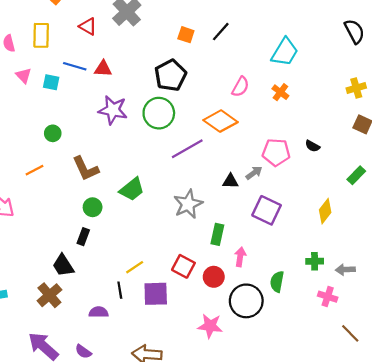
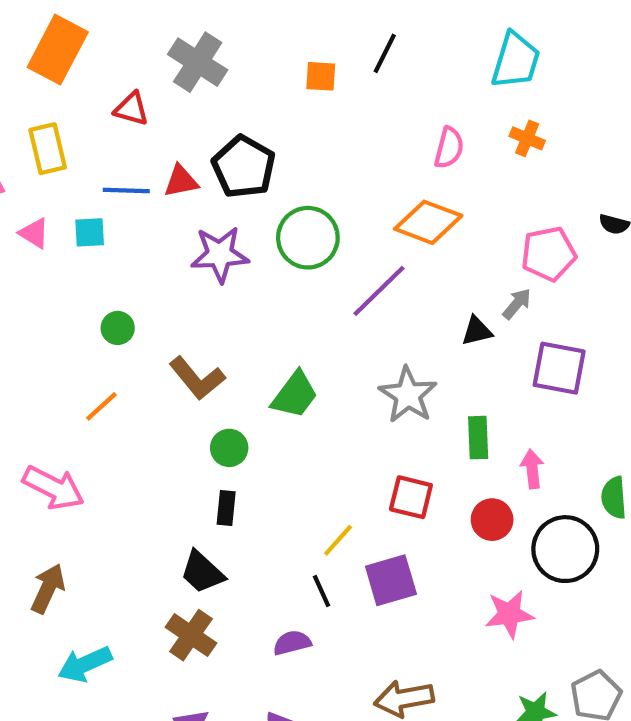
black pentagon: (171, 75) -> (244, 167), moved
red square: (183, 266) -> (411, 497), moved

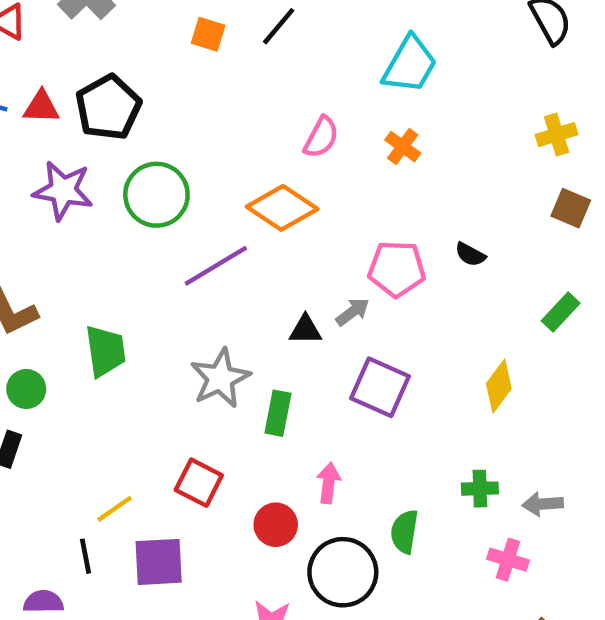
green trapezoid: (295, 395) -> (105, 351), turned -58
green rectangle: (478, 438) -> (278, 413), moved

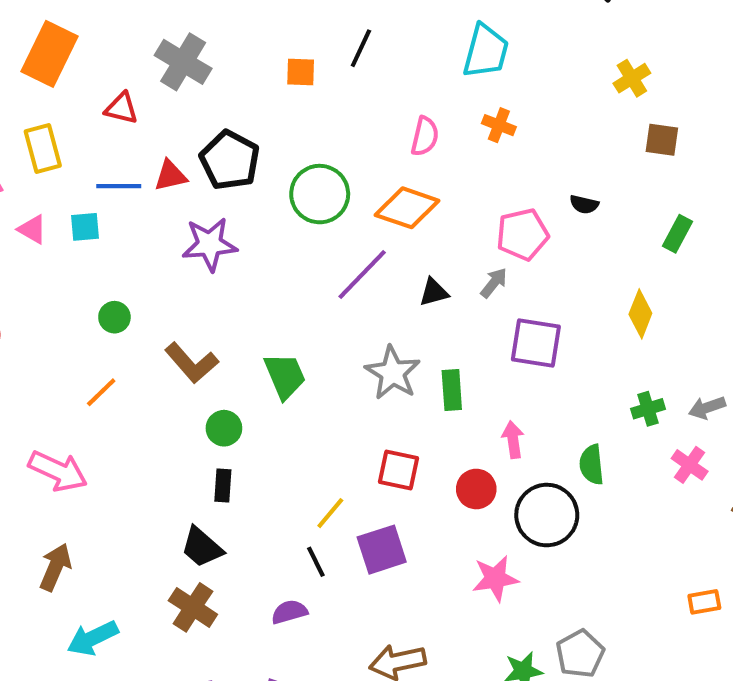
green circle: (156, 195) -> (320, 194), moved
black triangle: (305, 330) -> (434, 292), moved
pink cross: (508, 560) -> (690, 465), turned 33

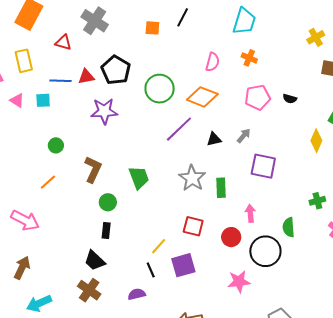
pink pentagon: (523, 234) -> (258, 97), moved
yellow diamond: (640, 314) -> (316, 141), moved
brown L-shape: (191, 363) -> (93, 169), turned -116

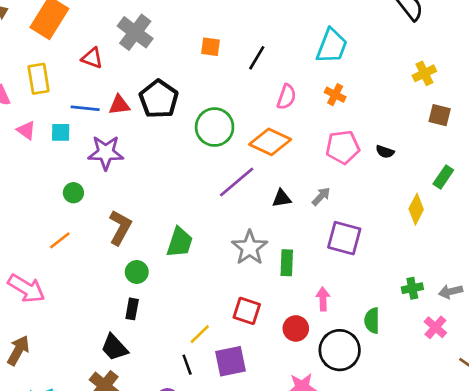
black line: (183, 17) -> (257, 58), moved
purple star: (104, 111) -> (106, 153), moved
green trapezoid: (139, 178) -> (180, 242), turned 35

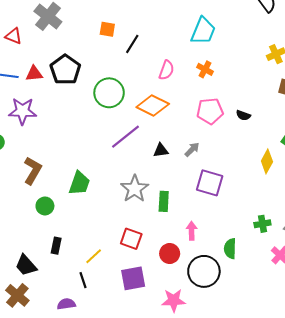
black line: (257, 58) -> (132, 44), moved
black rectangle: (132, 309) -> (56, 246), moved
purple square: (231, 361) -> (133, 278), moved

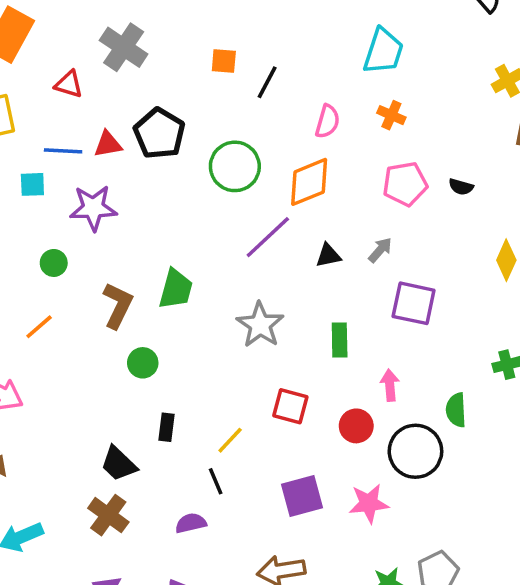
orange diamond: (153, 106) -> (309, 182), turned -44
green trapezoid: (79, 183) -> (176, 289), moved
gray star: (135, 189) -> (260, 325), moved
purple square: (133, 278) -> (302, 496), moved

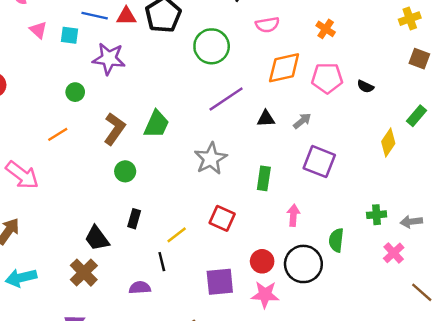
pink semicircle: (327, 121) -> (267, 25), moved, turned 55
orange diamond: (309, 182) -> (284, 68), moved
red circle: (356, 426) -> (262, 261), moved

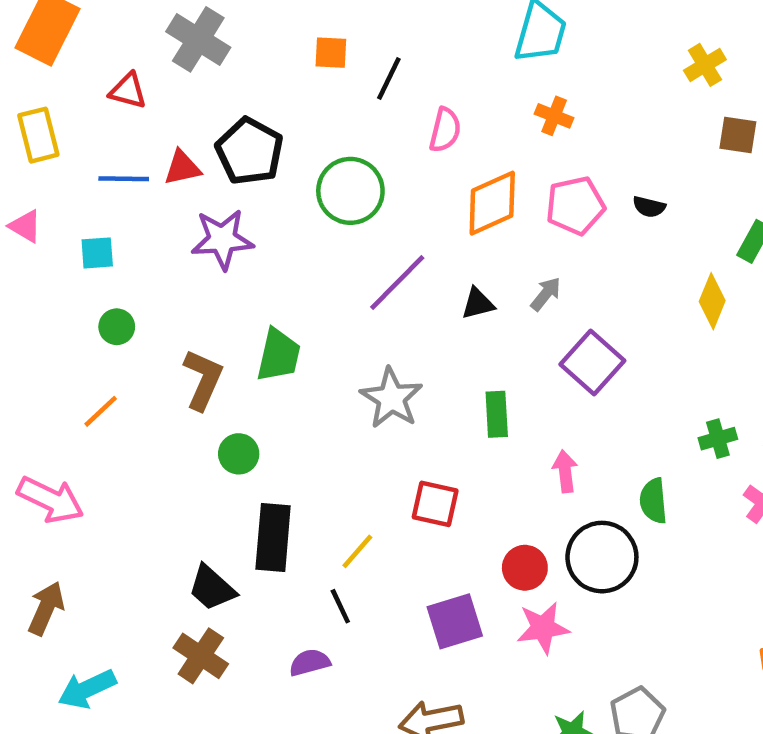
pink semicircle: (267, 25) -> (445, 130), turned -55
cyan square: (70, 35) -> (97, 253), moved
purple star: (109, 59) -> (222, 239), moved
purple square: (319, 162) -> (592, 363), turned 32
black rectangle: (134, 219) -> (273, 538), size x1.8

